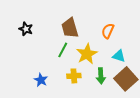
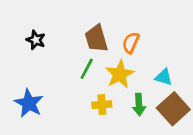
orange semicircle: (108, 31) -> (131, 43), moved
blue star: (41, 80) -> (29, 103), moved, size x1.5

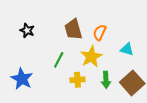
green line: (87, 69) -> (59, 60), moved
cyan triangle: (164, 77) -> (127, 49), moved

